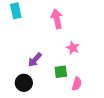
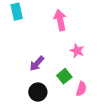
green square: (61, 72) -> (64, 76), turned -32
black circle: (24, 83) -> (38, 92), moved

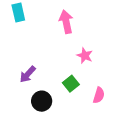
purple arrow: (37, 63) -> (28, 74), moved
pink semicircle: (81, 89) -> (99, 95), moved

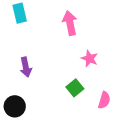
purple arrow: (28, 74) -> (26, 67), moved, turned -54
black circle: (42, 101) -> (15, 106), moved

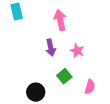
purple arrow: (26, 67) -> (51, 48), moved
black circle: (15, 106) -> (36, 92), moved

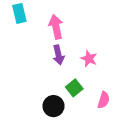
pink arrow: (60, 20) -> (56, 27), moved
black circle: (36, 92) -> (54, 106), moved

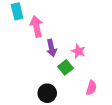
pink arrow: (56, 27) -> (36, 26), moved
green square: (74, 88) -> (65, 67), moved

